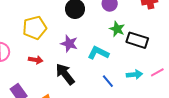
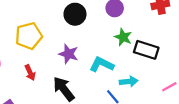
red arrow: (36, 60) -> (30, 73), turned 56
cyan arrow: (134, 75) -> (129, 81), moved

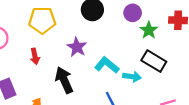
green star: (123, 37) -> (149, 30), moved
cyan arrow: (129, 81) -> (132, 77), moved

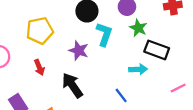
green star: (149, 30) -> (138, 28), moved
cyan L-shape: (107, 65) -> (104, 34), moved, turned 80

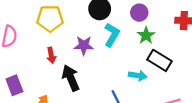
purple star: (79, 50) -> (84, 45), turned -30
red arrow: (39, 67) -> (51, 55), moved

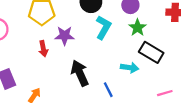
purple star: (84, 45) -> (65, 36), moved
black arrow: (71, 78) -> (80, 73), moved

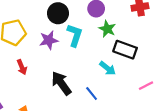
purple star: (65, 36) -> (49, 40), moved
cyan arrow: (130, 68) -> (108, 68), turned 42

